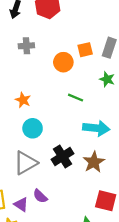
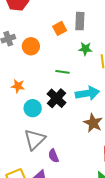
orange circle: (63, 62) -> (31, 46), moved
black cross: (63, 156) -> (57, 98), moved
purple semicircle: (40, 196) -> (54, 156), moved, turned 40

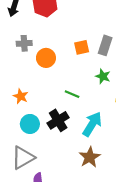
cyan arrow: (87, 93) -> (92, 124), turned -65

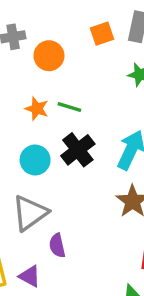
green line: (72, 94) -> (69, 107), moved
orange star: (21, 96) -> (37, 109), moved

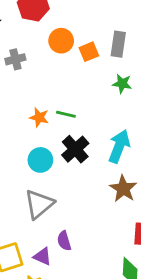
orange circle: (49, 56) -> (61, 41), moved
purple semicircle: (57, 246) -> (64, 241), moved

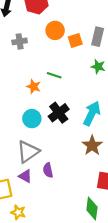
green line: (66, 114) -> (54, 75), moved
purple semicircle: (64, 241) -> (48, 170), moved
purple triangle: (42, 256) -> (25, 176), moved

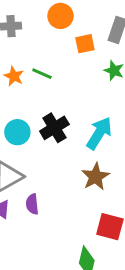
orange square: (75, 40) -> (85, 44), moved
green line: (54, 75) -> (42, 74), moved
orange star: (34, 87) -> (14, 76), moved

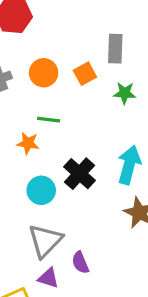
orange circle: (60, 16) -> (44, 73), moved
orange star: (14, 76) -> (28, 143), moved

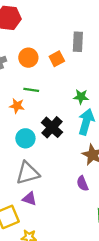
green star: (125, 93) -> (81, 97), moved
gray triangle: (45, 241) -> (28, 173), turned 30
purple semicircle: (80, 263) -> (82, 183), moved

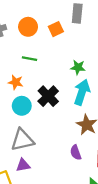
orange star: (17, 106) -> (16, 82), moved
purple triangle: (30, 199) -> (23, 165), turned -32

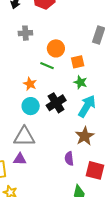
orange circle: (28, 27) -> (56, 48), moved
orange square: (56, 29) -> (78, 62), moved
green star: (78, 67) -> (80, 82), moved

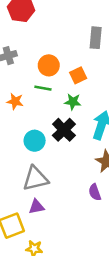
green star: (80, 82) -> (73, 102), moved
orange star: (30, 84) -> (15, 101), moved

